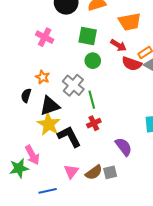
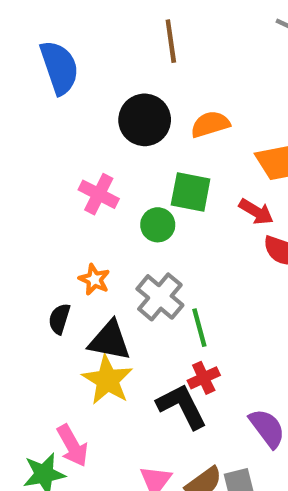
green circle: (93, 61) -> (158, 225), moved
black triangle: (50, 106) -> (110, 341), turned 30
black L-shape: (69, 137) -> (182, 406), moved

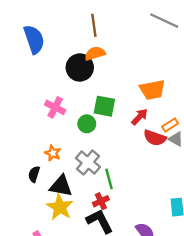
orange semicircle: (210, 124) -> (95, 53), moved
red arrow: (256, 212) -> (140, 117), turned -78
red cross: (204, 378) -> (101, 201), moved

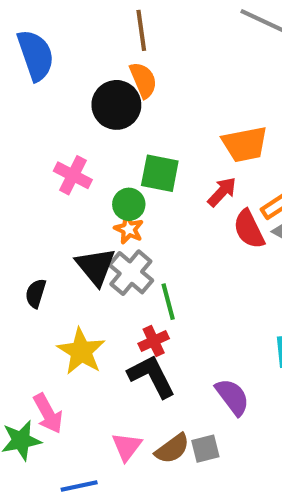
orange semicircle: (95, 53) -> (143, 80), turned 84
red semicircle: (155, 138) -> (249, 229), turned 45
orange star: (53, 153) -> (129, 229), moved
black triangle: (61, 186) -> (96, 266), moved, turned 40

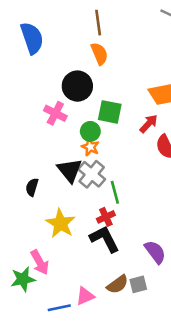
black circle: (116, 105) -> (77, 86), moved
pink triangle: (127, 447) -> (85, 296), moved, turned 30

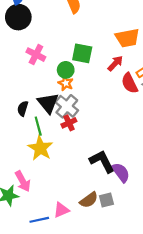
black circle: (77, 86) -> (18, 17), moved
black semicircle: (32, 187) -> (23, 109), moved
green line: (115, 192) -> (38, 126), moved
red cross: (106, 217) -> (69, 123), moved
black L-shape: (105, 239) -> (102, 161), moved

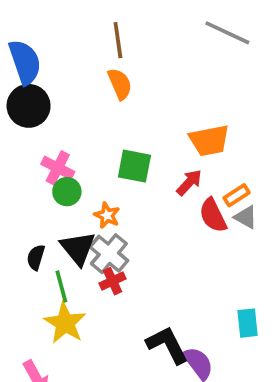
green circle: (66, 70) -> (67, 192), moved

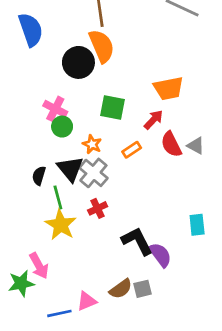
orange semicircle: (120, 84) -> (102, 46), size x1.4
black circle: (29, 106) -> (78, 62), moved
orange rectangle: (237, 195) -> (132, 150), moved
red cross: (113, 281) -> (98, 208), moved

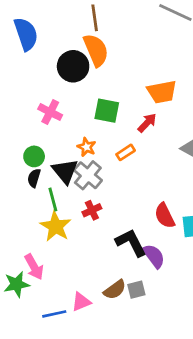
green circle: (62, 127) -> (34, 156), moved
red semicircle: (171, 144) -> (165, 216), moved

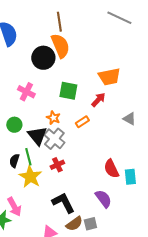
black semicircle: (34, 178) -> (14, 161), moved
black L-shape: (131, 243) -> (63, 203), moved

